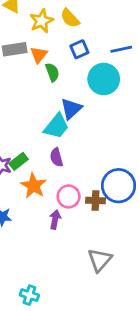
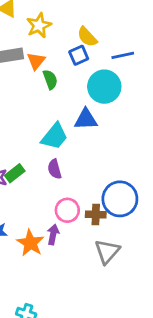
yellow semicircle: (70, 18) -> (87, 37), moved
blue triangle: (71, 109) -> (86, 119), moved, turned 40
orange star: (33, 186) -> (30, 243), moved
gray triangle: (100, 260) -> (107, 251), moved

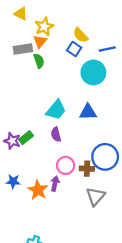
blue square: (79, 55) -> (74, 49), turned -32
orange triangle: (36, 61) -> (40, 42), moved
green semicircle: (50, 79) -> (39, 61), moved
blue triangle: (86, 119) -> (88, 112), moved

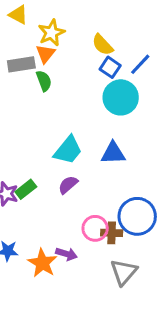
blue square: (74, 49) -> (110, 67), moved
blue line: (107, 49) -> (140, 64), turned -35
purple semicircle: (56, 134) -> (68, 185), turned 64
pink circle: (66, 165) -> (95, 228), moved
purple arrow: (55, 184) -> (66, 254), turned 96

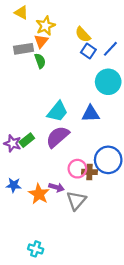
cyan circle: (121, 97) -> (108, 82), moved
purple semicircle: (68, 185) -> (58, 137), size x1.6
gray triangle: (124, 272) -> (76, 201), moved

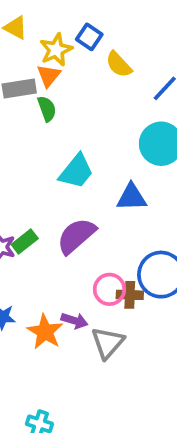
blue square: (88, 51) -> (89, 37), moved
cyan trapezoid: (58, 111) -> (76, 171), moved

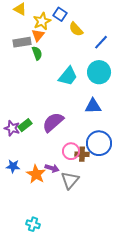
cyan trapezoid: (76, 171) -> (68, 76), moved
blue triangle: (132, 197) -> (93, 106), moved

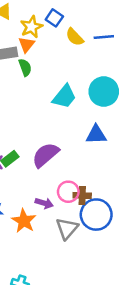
blue line: (101, 42) -> (104, 37), moved, turned 42
blue circle: (99, 143) -> (96, 215), moved
purple arrow: (52, 168) -> (44, 203), moved

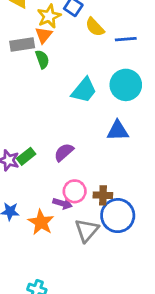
blue line: (104, 37) -> (126, 39), moved
purple semicircle: (45, 155) -> (64, 152), size x0.7
pink circle: (68, 192) -> (75, 191), moved

